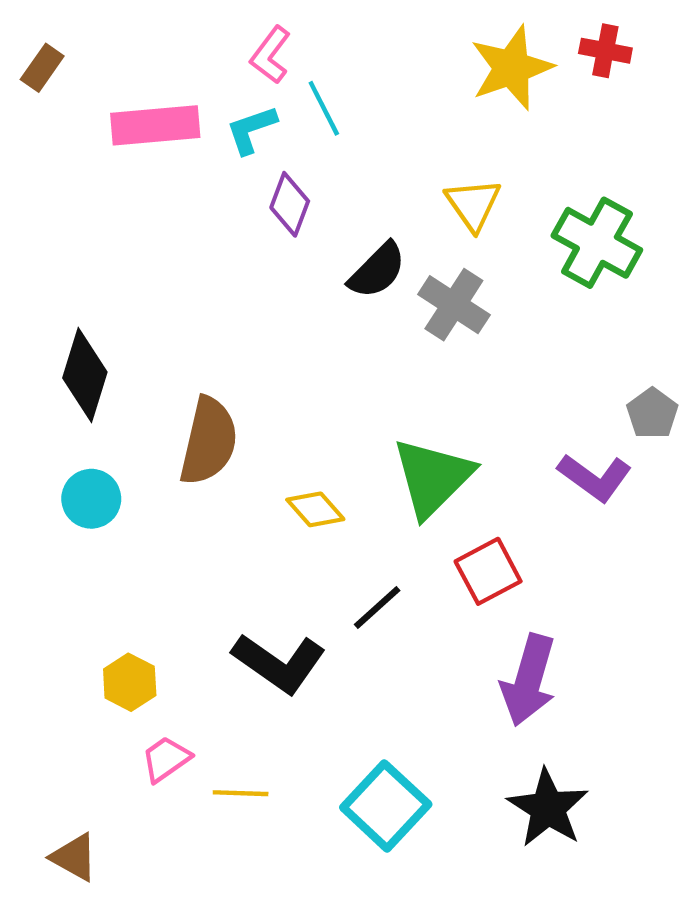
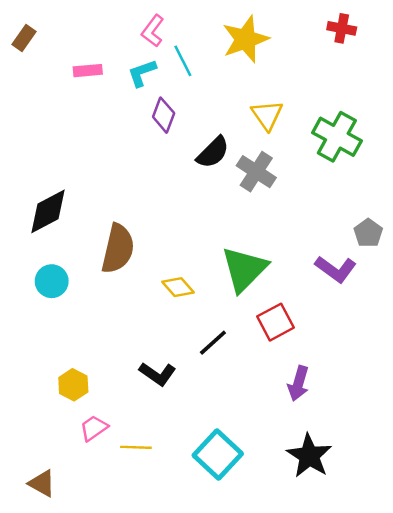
yellow star: (512, 68) -> (245, 39), moved
pink rectangle: (155, 125) -> (88, 71), size x0.6
black diamond: (85, 375) -> (48, 211), turned 45
black L-shape: (279, 663) -> (158, 374), size x0.7
purple arrow: (529, 680) -> (298, 383), size x0.7

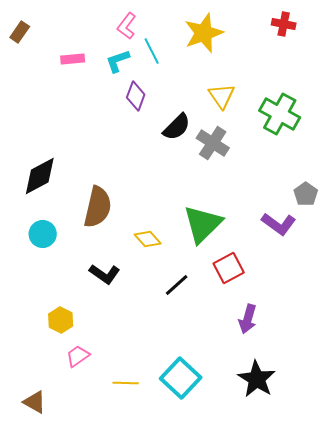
black L-shape: (158, 374) -> (105, 274), moved
yellow line: (136, 447) -> (126, 383), moved

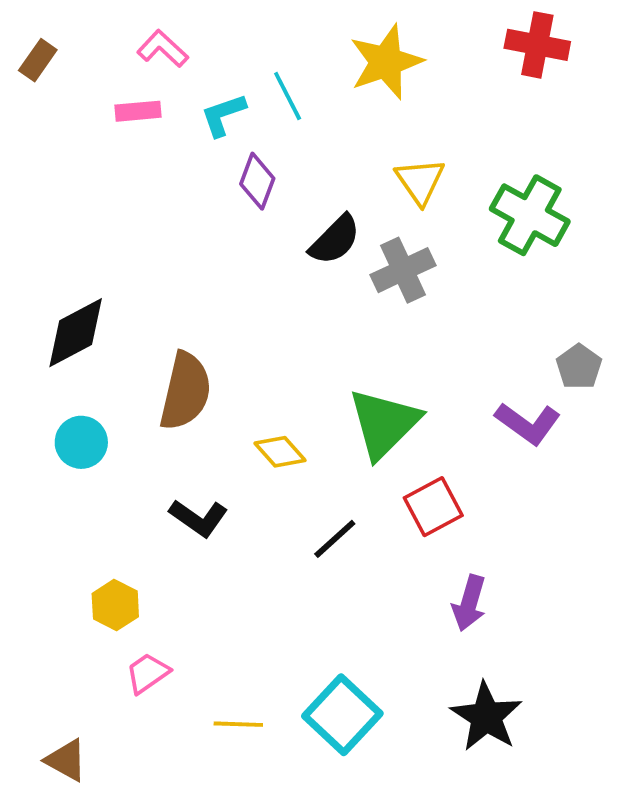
red cross: (284, 24) -> (537, 45), size x1.4
pink L-shape: (127, 26) -> (163, 49), moved, turned 96
gray cross: (213, 143) -> (403, 270), turned 32

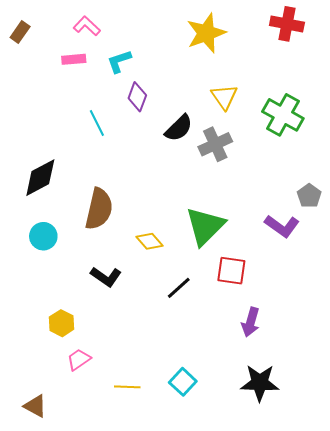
cyan line: (288, 96) -> (97, 123), moved
red square: (433, 507) -> (231, 271), turned 36
cyan square: (342, 715) -> (183, 382), size x0.7
black star: (486, 717) -> (260, 383), turned -30

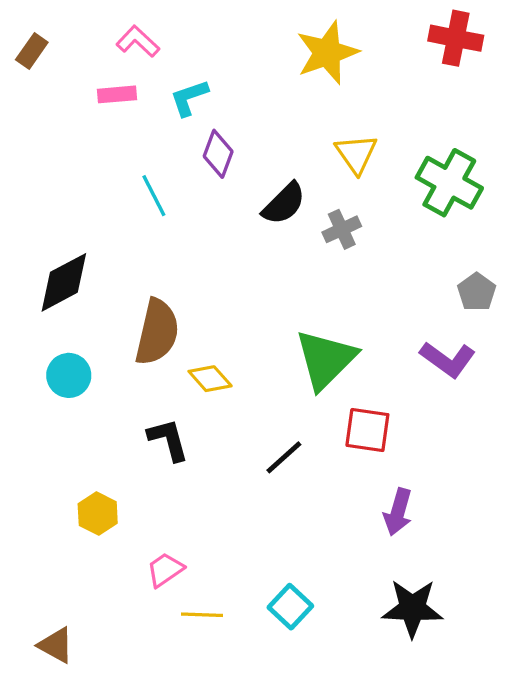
gray cross: (215, 144) -> (342, 229), size x0.7
gray pentagon: (309, 196) -> (477, 292), moved
yellow diamond: (149, 241) -> (210, 379), moved
black L-shape: (106, 277) -> (168, 440), turned -140
pink trapezoid: (79, 360) -> (165, 570), moved

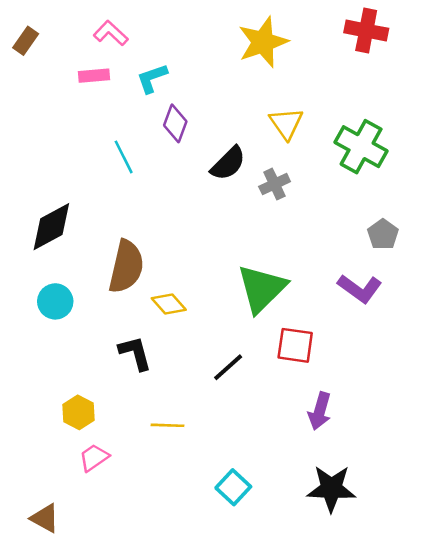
pink trapezoid: (165, 570) -> (94, 458), moved
yellow line: (202, 615) -> (167, 425), moved

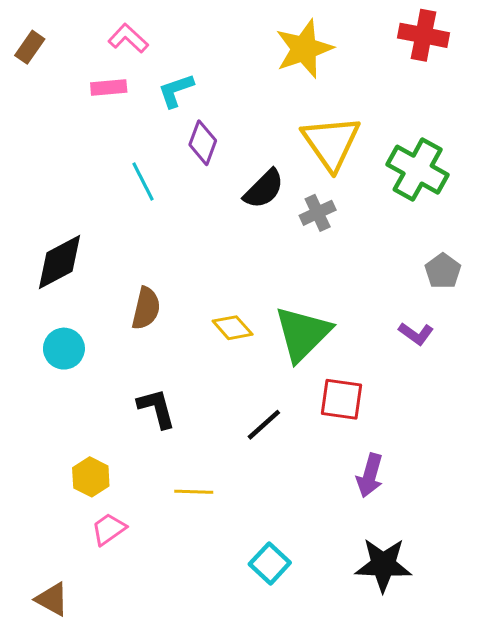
yellow triangle: (286, 123) -> (331, 143), size x1.5
brown semicircle: (126, 267) -> (146, 308), size x0.7
purple L-shape: (360, 289) -> (416, 334), size x0.7
yellow diamond: (169, 304) -> (233, 328), moved

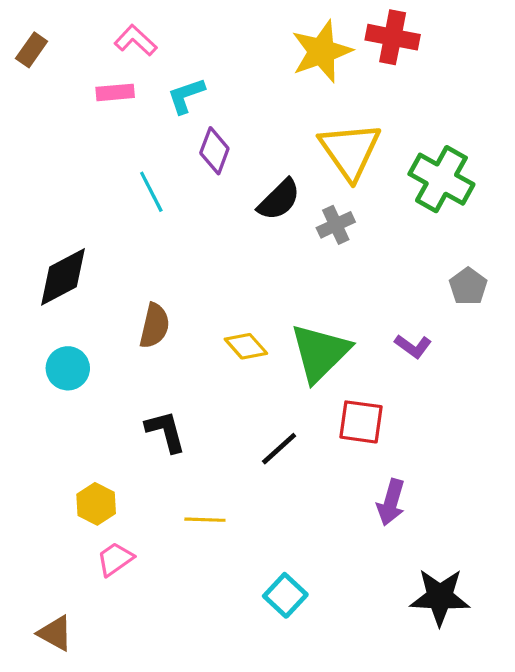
red cross: (424, 35) -> (393, 37), moved
purple L-shape: (416, 334) -> (413, 346), moved
black star: (383, 565) -> (440, 597), moved

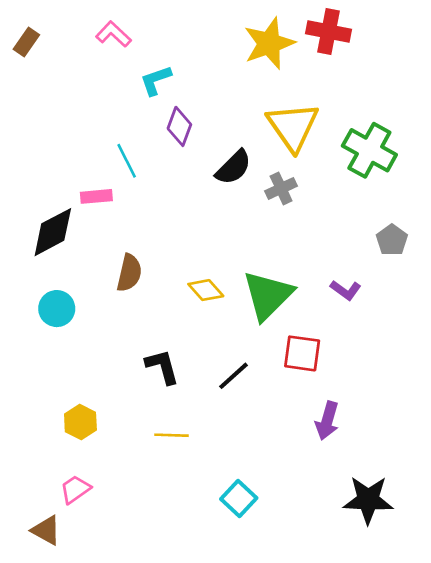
pink rectangle: (115, 92) -> (96, 196), moved
black L-shape: (166, 431) -> (162, 367), moved
pink trapezoid: (115, 559) -> (75, 489), moved

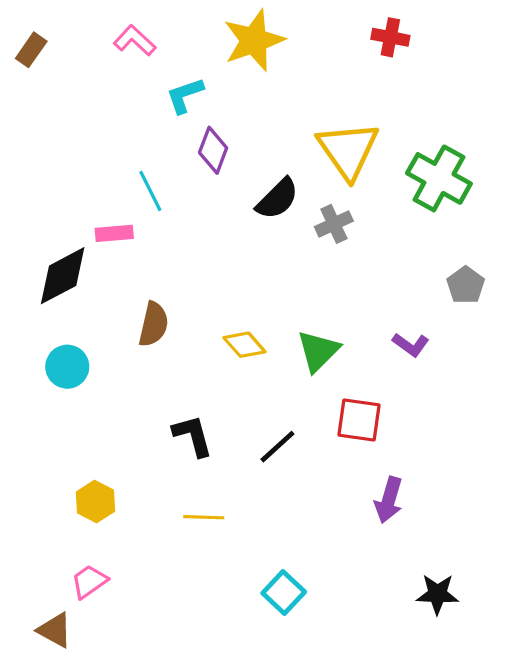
red cross: (329, 31) -> (390, 37), size x0.7
yellow star: (269, 43) -> (254, 40), moved
green triangle: (268, 295) -> (318, 351), size x0.7
black star: (368, 500) -> (437, 594), size x0.7

